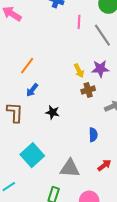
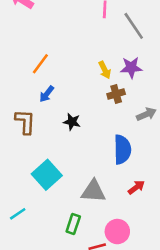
blue semicircle: (93, 135) -> (122, 150), size x1.6

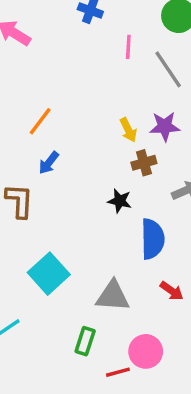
black star: (72, 122) -> (120, 201), moved
red arrow: (136, 187) -> (172, 291), turned 72

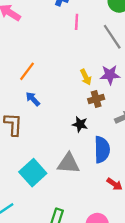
pink line: (128, 47) -> (77, 22), moved
blue arrow: (49, 163) -> (33, 99), turned 98
gray triangle: (113, 296) -> (68, 163), moved

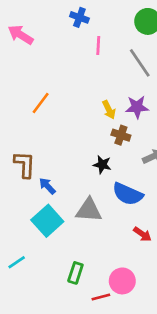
blue arrow: (33, 99) -> (47, 186), moved
brown cross: (96, 99) -> (121, 135), turned 35
blue semicircle: (102, 150) -> (128, 194), turned 115

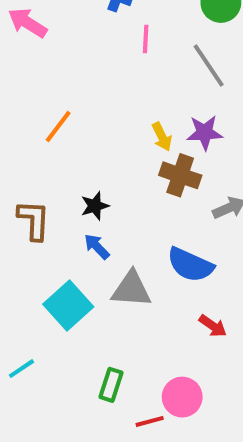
brown cross: (121, 135) -> (180, 175), size x1.4
black star: (102, 165) -> (95, 206), moved, turned -30
blue arrow: (47, 186) -> (97, 247), moved

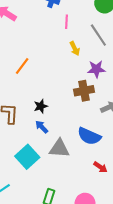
yellow arrow: (162, 137) -> (75, 48), moved
brown cross: (180, 175) -> (84, 91), turned -30

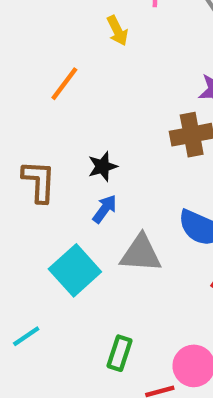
yellow arrow: (75, 48) -> (117, 31), moved
blue arrow: (42, 127) -> (105, 209), turned 80

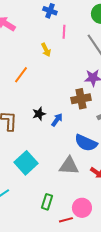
blue arrow: (105, 209) -> (57, 120), moved
gray triangle: (141, 253) -> (69, 166), moved

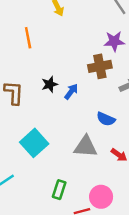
orange line: (21, 75) -> (28, 38), turned -48
blue semicircle: (86, 143) -> (106, 119), size x0.7

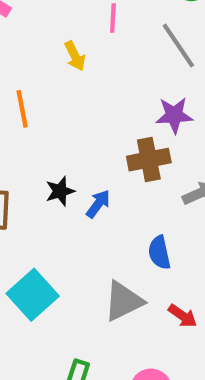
blue semicircle: (106, 119) -> (159, 252), turned 54
gray triangle: (86, 147) -> (123, 301), turned -30

